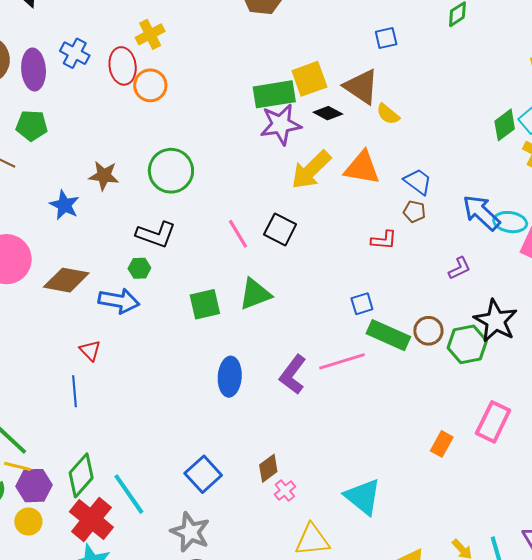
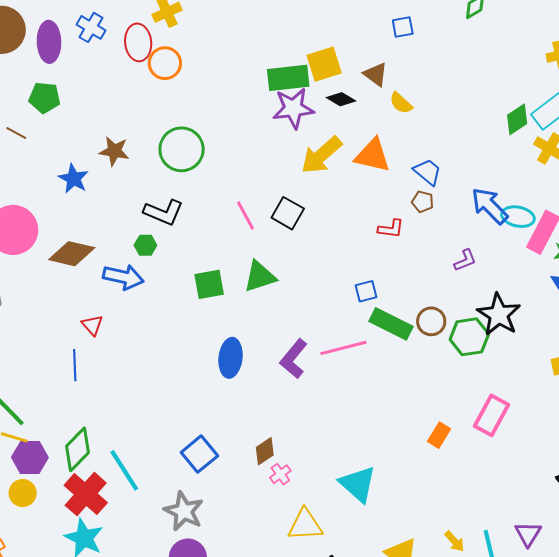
brown triangle: (361, 87) -> (376, 74), size x0.7

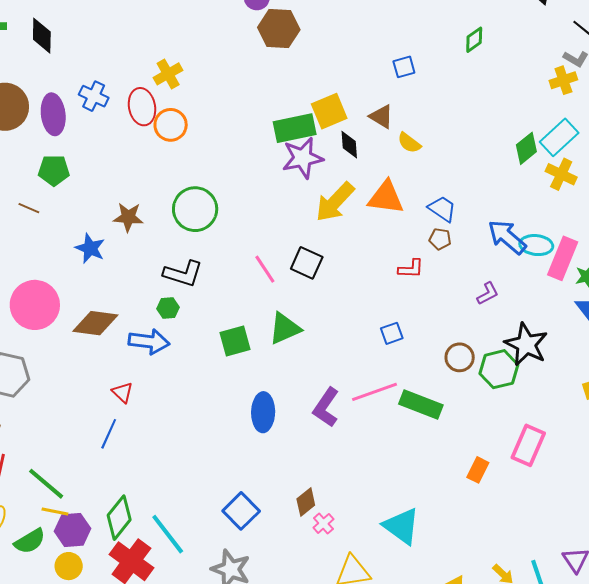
black diamond: (341, 99) -> (349, 145), turned 60
green rectangle: (391, 324) -> (421, 405), moved
blue line: (75, 365) -> (109, 434), turned 32

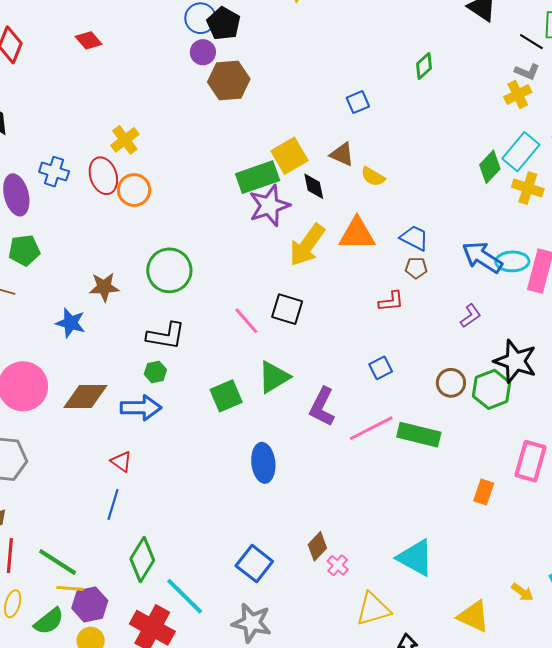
purple L-shape: (326, 407) -> (322, 407), moved
green diamond: (119, 518) -> (142, 559), moved

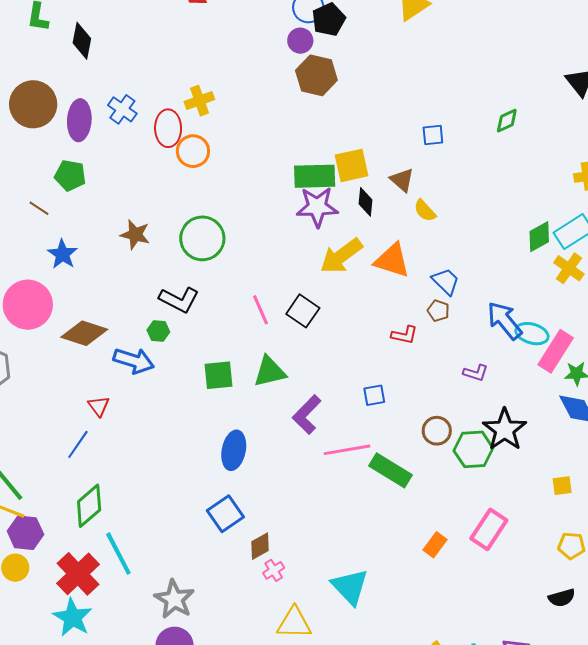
purple L-shape: (470, 316) -> (476, 373), turned 35
blue star: (70, 323) -> (63, 254), moved
blue square: (254, 564) -> (225, 514), moved

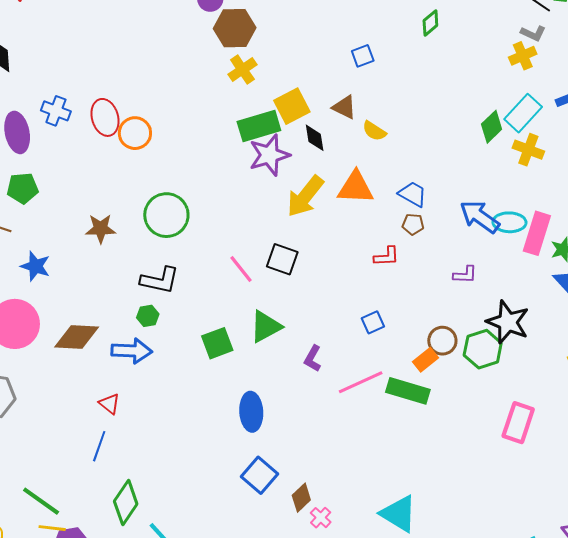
yellow cross: (199, 101) -> (242, 70), moved
purple L-shape: (307, 415) -> (313, 358), size x0.7
orange rectangle: (435, 545) -> (425, 360), moved, turned 30

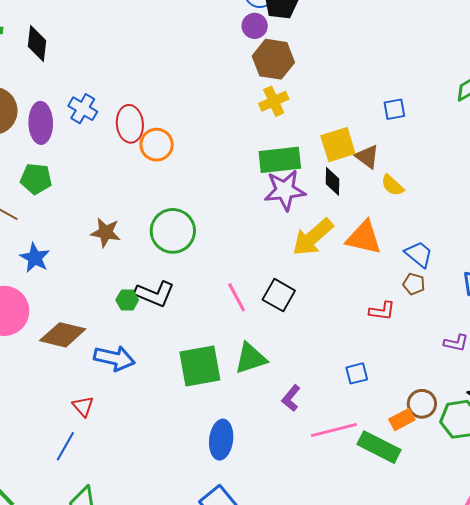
yellow square: (292, 106) -> (338, 145), moved
green hexagon: (148, 316) -> (127, 300), moved
green square: (217, 343) -> (200, 366), size x1.4

